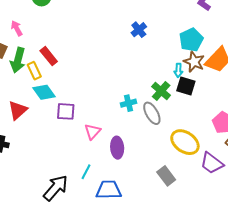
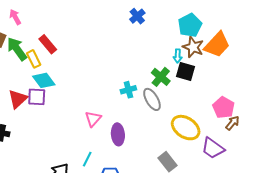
green arrow: (18, 60) -> (17, 49), turned 130
purple square: (66, 111) -> (37, 97), moved

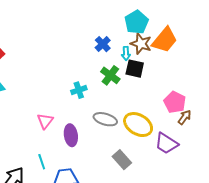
blue cross: (137, 16) -> (103, 44), moved
gray ellipse: (152, 99) -> (105, 119), moved, turned -40
cyan line: (87, 159) -> (42, 162), turned -42

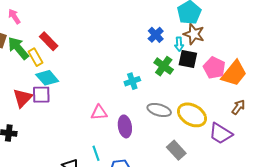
orange trapezoid: (165, 40) -> (234, 73), moved
pink pentagon: (175, 102) -> (214, 68), moved
pink triangle: (45, 121) -> (99, 113), turned 48

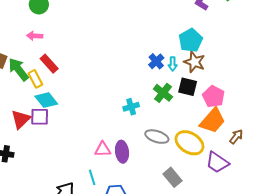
pink arrow: (14, 16) -> (35, 36), moved, turned -56
cyan arrow: (179, 44) -> (173, 64), moved
orange trapezoid: (234, 73) -> (213, 121), moved
pink triangle: (99, 113) -> (103, 149), moved

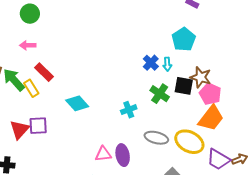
brown star: (194, 62) -> (201, 77), moved
cyan diamond: (46, 100) -> (77, 103), moved
brown arrow: (236, 137) -> (240, 159), moved, turned 35

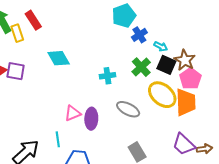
cyan pentagon: (184, 39) -> (124, 16), moved
cyan arrow: (167, 64) -> (161, 46), moved, turned -72
orange trapezoid: (211, 118) -> (186, 102), turned -52
yellow ellipse: (189, 142) -> (162, 95), moved
pink triangle: (103, 154) -> (73, 113), turned -30

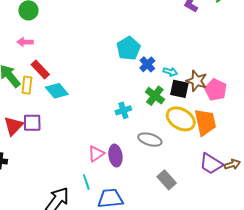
yellow rectangle: (17, 33) -> (27, 85), turned 36
cyan diamond: (59, 58) -> (57, 91), moved
pink pentagon: (190, 79) -> (216, 90), moved

